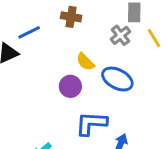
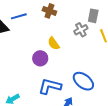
blue ellipse: (117, 79) -> (83, 81), moved

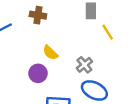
gray cross: (81, 30) -> (84, 65), moved

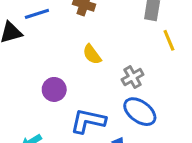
purple circle: (38, 73) -> (54, 89), moved

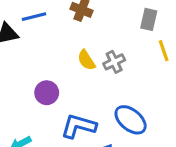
gray cross: (133, 77) -> (114, 62), moved

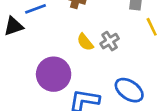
purple circle: (47, 93) -> (54, 74), size x1.6

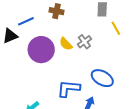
purple circle: (54, 74) -> (41, 50), moved

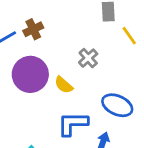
brown cross: (57, 11) -> (33, 29), moved, turned -32
yellow semicircle: (66, 44) -> (64, 85), moved

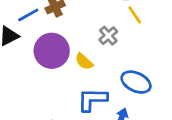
yellow line: (129, 36) -> (135, 15), moved

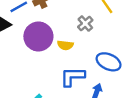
yellow semicircle: (84, 62) -> (65, 45), turned -35

